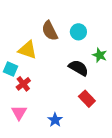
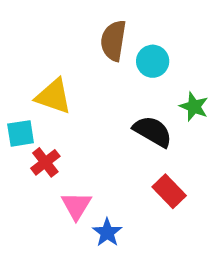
brown semicircle: (50, 31) -> (113, 41), moved, turned 36
cyan square: (11, 69) -> (21, 133), turned -32
pink triangle: (19, 112) -> (76, 206), moved

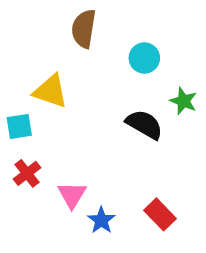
brown semicircle: (113, 41) -> (84, 29), moved
red cross: (45, 162) -> (27, 173), moved
red rectangle: (169, 191) -> (160, 214), moved

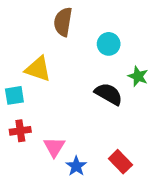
red cross: (27, 173) -> (20, 131), turned 30

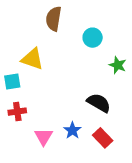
black semicircle: (109, 94) -> (99, 103), moved
pink triangle: (54, 147) -> (44, 137), moved
blue star: (76, 166) -> (72, 130), moved

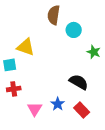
brown semicircle: (54, 19) -> (54, 15), moved

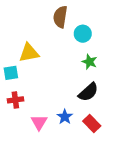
yellow triangle: (26, 47) -> (29, 53), turned -30
green star: (94, 52) -> (89, 62), moved
black semicircle: (79, 82) -> (88, 92), turned 108

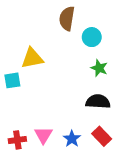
black semicircle: (88, 92) -> (98, 102), turned -135
red cross: (15, 100) -> (17, 140), moved
blue star: (65, 117) -> (72, 139), moved

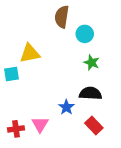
blue star: (72, 139) -> (66, 107), moved

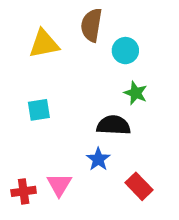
yellow triangle: (30, 53) -> (44, 44), moved
cyan square: (11, 74) -> (39, 110), moved
black semicircle: (90, 93) -> (114, 125), moved

